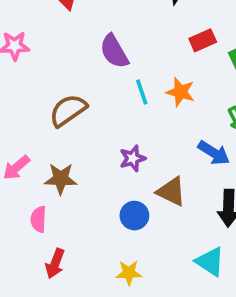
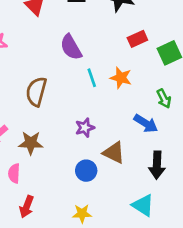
brown semicircle: (68, 110) -> (36, 92), turned -40

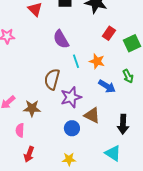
red rectangle: (137, 39) -> (109, 33), turned -32
brown semicircle: (36, 92) -> (52, 79), moved
blue arrow: (146, 123) -> (107, 86), moved
purple star: (85, 128) -> (71, 97), size x1.5

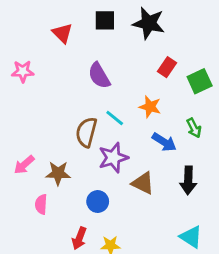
cyan line: (76, 61) -> (115, 118), moved, turned -32
black arrow: (123, 124) -> (188, 180), moved
blue circle: (72, 128) -> (98, 202), moved
cyan triangle: (113, 153) -> (191, 237), moved
red arrow: (29, 154) -> (79, 238), moved

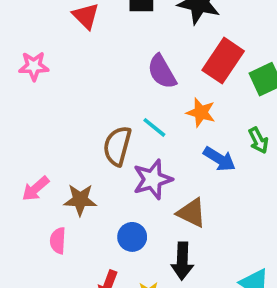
red rectangle: (167, 67) -> (223, 61), size x1.6
purple semicircle: (99, 76) -> (162, 72), moved
black arrow: (188, 180) -> (182, 261), moved

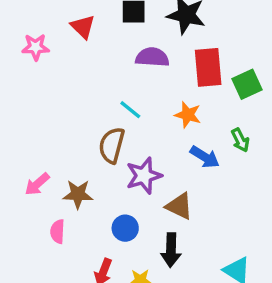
red rectangle: (223, 61) -> (208, 67), turned -39
pink star: (34, 66) -> (36, 47), moved
purple semicircle: (162, 72) -> (152, 57), moved, turned 124
cyan line: (154, 127) -> (130, 110), moved

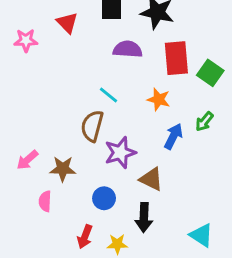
green square: (247, 84) -> (210, 73), turned -30
green arrow: (240, 140) -> (204, 122), turned 66
blue arrow: (205, 157) -> (173, 136), turned -95

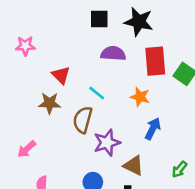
red triangle: (67, 23) -> (61, 75), moved
green arrow: (204, 122) -> (179, 169), moved
brown star: (63, 169) -> (50, 103), moved

